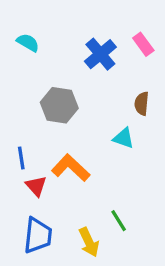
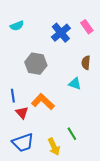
cyan semicircle: (28, 43) -> (17, 26), turned 128
blue trapezoid: (38, 235) -> (23, 143), turned 65

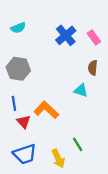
pink rectangle: (87, 27) -> (94, 37), moved
gray hexagon: (36, 64) -> (18, 69), moved

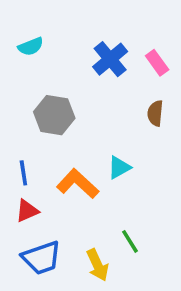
gray hexagon: (18, 69) -> (54, 115), moved
cyan triangle: (81, 90) -> (119, 167), moved, turned -48
red triangle: (24, 122) -> (27, 211), moved, turned 48

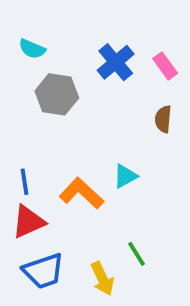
cyan semicircle: (31, 46) -> (32, 49), turned 45
gray hexagon: (54, 115) -> (57, 94), moved
red triangle: (27, 211) -> (28, 222), size x1.4

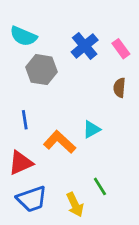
cyan semicircle: (32, 49) -> (23, 36), size x1.4
blue line: (25, 182) -> (25, 120), moved

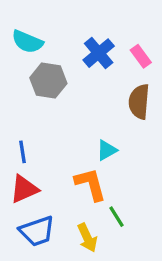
brown semicircle: (119, 88) -> (139, 102), size x1.5
blue line: (25, 120) -> (23, 152), moved
orange L-shape: (60, 142) -> (91, 184), moved, turned 32

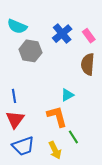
red triangle: (24, 189) -> (15, 120), turned -30

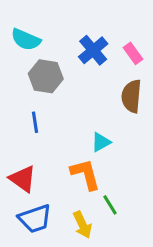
blue line: (14, 96) -> (35, 122), moved
red triangle: (15, 120) -> (23, 179), turned -30

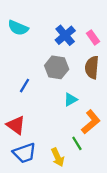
gray hexagon: (46, 76) -> (57, 67), moved
blue line: (35, 122) -> (24, 86), turned 40
orange L-shape: (86, 174) -> (91, 122), moved, turned 65

